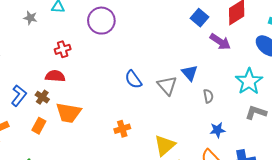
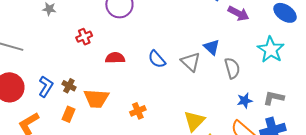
red semicircle: (55, 76) -> (115, 58), moved
gray semicircle: (208, 96) -> (232, 68), size x1.5
gray L-shape: (256, 112) -> (274, 98), moved
orange cross: (122, 129) -> (138, 111), moved

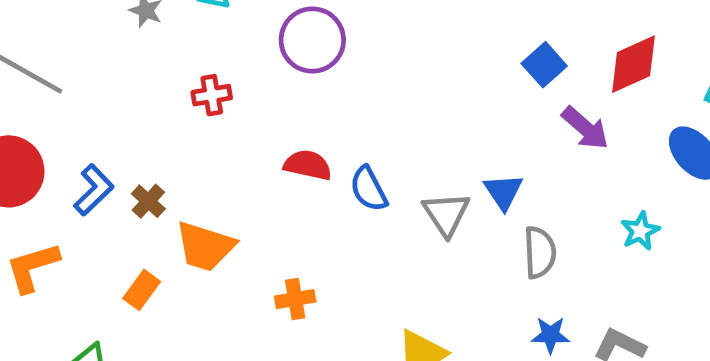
cyan star: (271, 50) -> (640, 231), size x0.6
red semicircle: (115, 58) -> (308, 165), moved
orange rectangle: (69, 114) -> (142, 290), moved

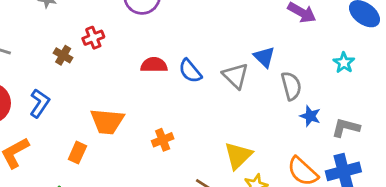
brown cross: (148, 201) -> (63, 55), moved
blue star: (550, 335) -> (310, 116), moved, turned 30

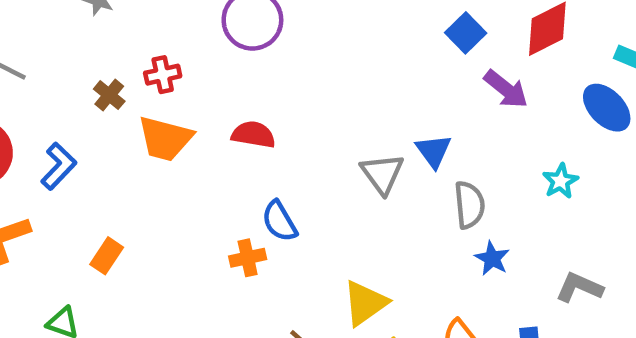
blue semicircle: (190, 71) -> (279, 221), moved
orange trapezoid: (107, 121) -> (165, 139), moved
gray L-shape: (346, 128) -> (579, 287), moved

